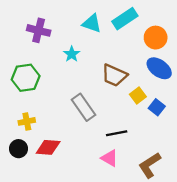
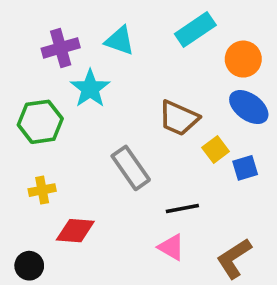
cyan triangle: (92, 23) -> (120, 41), moved
purple cross: (39, 30) -> (61, 48), turned -30
cyan star: (72, 54) -> (90, 89), moved, size x1.5
blue square: (157, 107) -> (245, 168), turned 35
black circle: (18, 149) -> (29, 266), moved

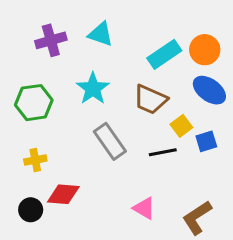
cyan rectangle: (195, 30) -> (164, 54), moved
cyan star: (90, 89) -> (93, 89), moved
black line: (182, 208) -> (163, 152), moved
black circle: (29, 266) -> (31, 210), moved

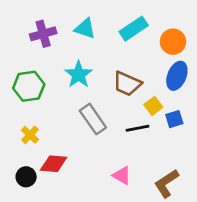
cyan rectangle: (164, 54) -> (134, 29), moved
blue ellipse: (209, 90) -> (177, 76), turned 76
yellow cross: (35, 160) -> (30, 135), turned -36

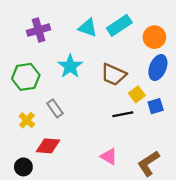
cyan triangle: (85, 29) -> (88, 28), moved
gray rectangle: (93, 119) -> (55, 108), moved, size x0.7
black circle: (26, 177) -> (23, 167), moved

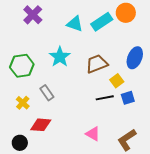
purple cross: (39, 30) -> (33, 15), moved, turned -30
orange circle: (154, 37) -> (126, 13), moved
brown trapezoid: (113, 75) -> (97, 64), turned 135
blue square: (156, 106) -> (128, 98), moved

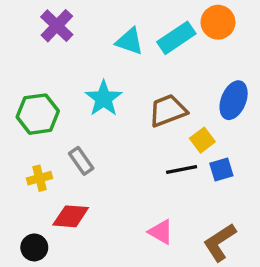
yellow cross: (23, 103) -> (39, 178), turned 32

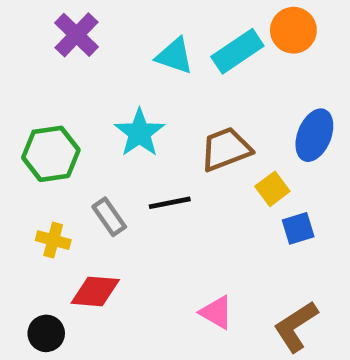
black line: (182, 169) -> (170, 203), moved
yellow cross: (39, 178) -> (53, 240), turned 30

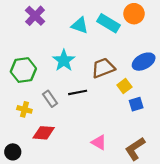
cyan rectangle: (237, 51) -> (108, 23), turned 65
blue ellipse: (314, 135) -> (144, 62), turned 40
black circle: (46, 333) -> (13, 152), moved

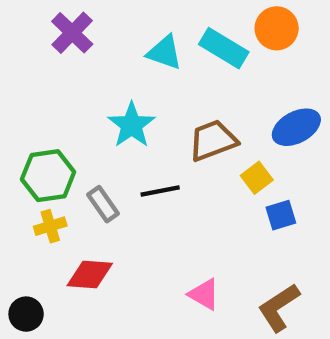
green hexagon: (23, 70) -> (48, 176), moved
yellow cross: (24, 109) -> (50, 226), turned -32

